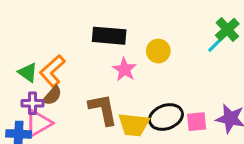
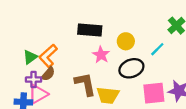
cyan line: (217, 43) -> (157, 49), moved
green triangle: (28, 73) -> (30, 57), turned 49
black ellipse: (166, 117) -> (131, 68), moved
pink square: (197, 122) -> (154, 93), size x1.5

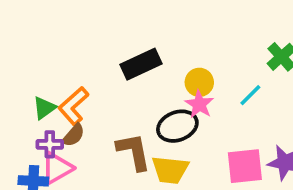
black rectangle: (90, 30) -> (141, 64), turned -30
pink star: (101, 55) -> (199, 104), moved
black ellipse: (131, 68) -> (177, 126), moved

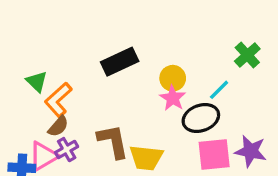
green triangle: (44, 108) -> (37, 82), moved, turned -40
black ellipse: (177, 126) -> (201, 118), moved
purple cross: (50, 144) -> (67, 150), moved, turned -30

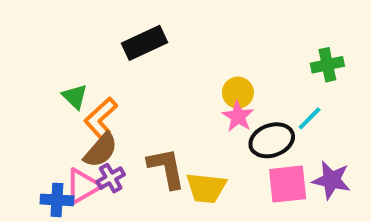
green cross: (247, 55) -> (327, 65), turned 30
black rectangle: (120, 62) -> (144, 43), moved
cyan line: (219, 90) -> (310, 118), moved
brown semicircle: (58, 126) -> (101, 150), size x1.4

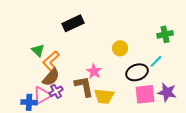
pink star: (238, 116) -> (94, 71), moved

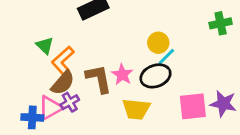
cyan line: (156, 61) -> (167, 57), moved
black ellipse: (137, 72) -> (155, 76), moved
brown L-shape: (84, 86) -> (99, 79), moved

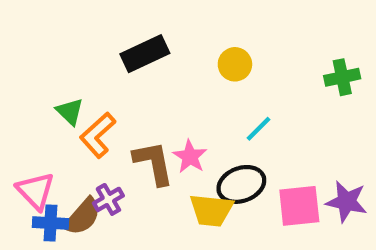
yellow circle: (158, 43) -> (235, 64), moved
black ellipse: (155, 76) -> (241, 184), moved
brown semicircle: (63, 83) -> (83, 217), moved
pink triangle: (50, 108) -> (35, 191), moved, turned -44

